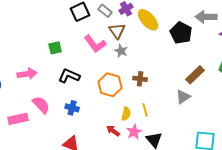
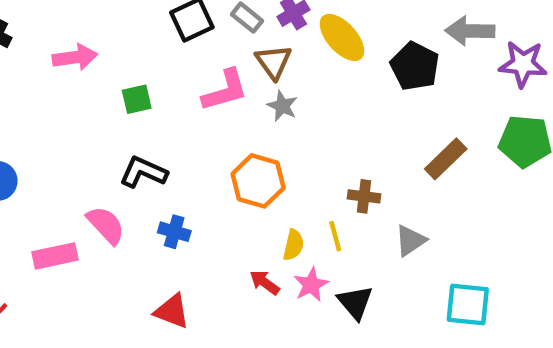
pink L-shape: (95, 44) -> (225, 90), turned -70
pink arrow: (27, 74) -> (75, 57), moved
black L-shape: (69, 76) -> (143, 172), moved
brown cross: (140, 79) -> (364, 196), moved
gray triangle: (183, 97) -> (410, 241), moved

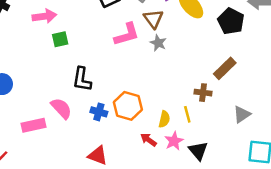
green square: (137, 99) -> (60, 39), moved
brown rectangle: (446, 159) -> (225, 68), moved
black L-shape: (143, 172) -> (82, 79), turned -105
orange hexagon: (258, 181) -> (128, 106), moved
gray triangle: (410, 241) -> (242, 114), moved

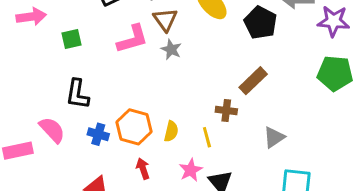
green square: (60, 39) -> (71, 39), moved
yellow semicircle: (164, 119) -> (171, 131), moved
red arrow: (149, 140) -> (143, 169), moved, turned 35

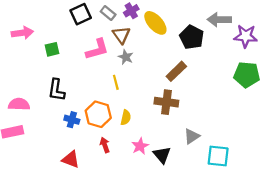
brown rectangle: (253, 81) -> (176, 71), moved
brown cross: (226, 110) -> (166, 102), size x1.5
pink semicircle: (52, 130) -> (19, 104), moved, turned -45
yellow line: (207, 137) -> (116, 82), moved
gray triangle: (274, 137) -> (192, 136), moved

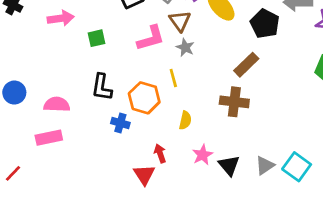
orange hexagon: (98, 114) -> (144, 98), moved
gray triangle: (192, 136) -> (265, 165), moved
cyan square: (218, 156) -> (297, 167), turned 30
red triangle: (71, 159) -> (144, 175), moved, turned 36

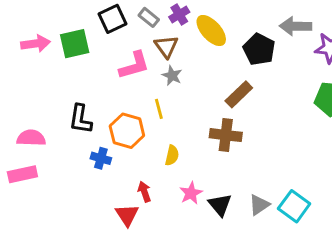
green square: (96, 38) -> (75, 44), moved, size x1.5

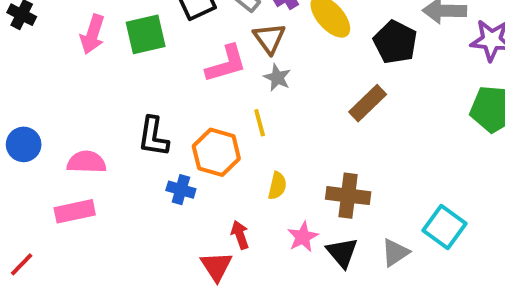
pink arrow: (35, 44) -> (92, 34), turned 116
brown cross: (226, 135) -> (348, 196), moved
cyan square: (294, 206) -> (444, 227), moved

